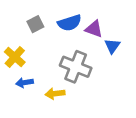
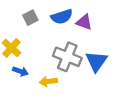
blue triangle: (112, 46) -> (96, 61), moved, size x1.5
blue arrow: (24, 83) -> (20, 71), turned -152

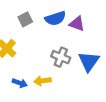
gray cross: (67, 57) -> (61, 57), size x0.7
blue arrow: (20, 71) -> (20, 83), moved

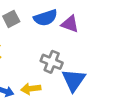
blue triangle: (89, 61) -> (74, 80), moved

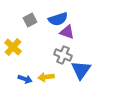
purple triangle: (70, 24) -> (67, 32), moved

